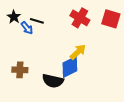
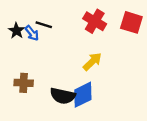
black star: (14, 17) -> (16, 31), moved
blue diamond: (70, 67) -> (83, 95), moved

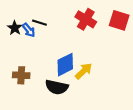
yellow arrow: (92, 62) -> (84, 71), moved
blue diamond: (83, 95) -> (65, 65), moved

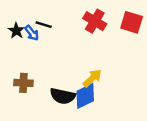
blue diamond: (65, 65) -> (85, 96), moved

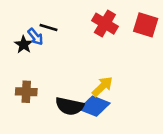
black star: (16, 31) -> (24, 45), moved
blue diamond: (85, 96) -> (94, 106), turned 48

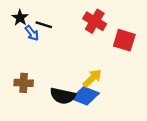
red square: (146, 25) -> (124, 40), moved
black star: (24, 45) -> (20, 18), moved

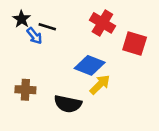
blue diamond: (85, 96) -> (90, 65), moved

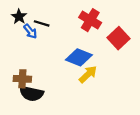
red square: (135, 43) -> (118, 38), turned 30
black semicircle: (68, 104) -> (31, 94), moved

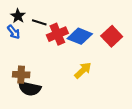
red cross: (90, 20) -> (57, 34), moved, turned 36
blue arrow: (30, 31) -> (14, 32), moved
blue diamond: (79, 57) -> (80, 36), moved

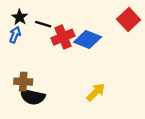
blue arrow: (14, 32) -> (15, 35), turned -120
red square: (112, 36) -> (129, 20), moved
yellow arrow: (83, 70) -> (96, 92), moved

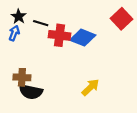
red cross: (63, 37) -> (60, 35), turned 30

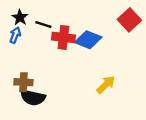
yellow arrow: (90, 87) -> (106, 85), moved

